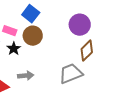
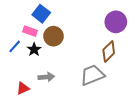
blue square: (31, 14) -> (41, 14), moved
purple circle: (80, 25) -> (116, 22), moved

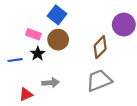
blue square: (41, 14) -> (57, 15), moved
blue line: (15, 46) -> (15, 60), moved, turned 40
brown diamond: (109, 51) -> (100, 47), moved

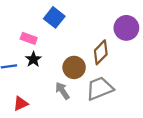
brown circle: (58, 40) -> (74, 67), moved
gray arrow: (51, 83) -> (62, 91), moved, turned -119

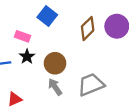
brown diamond: (101, 52) -> (88, 28), moved
brown circle: (74, 67) -> (55, 63), moved

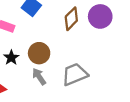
black star: (27, 57) -> (11, 58), moved

